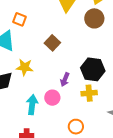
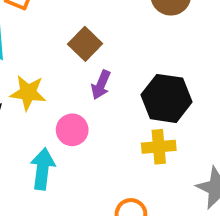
purple arrow: (65, 80) -> (101, 85), moved
pink circle: (52, 98) -> (72, 130), moved

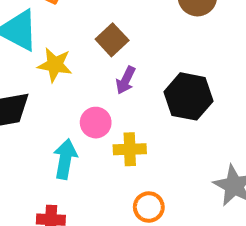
yellow star: (28, 93) -> (55, 65), moved
yellow cross: (159, 147) -> (130, 149), moved

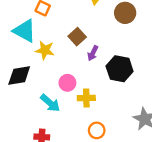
purple arrow: (126, 80) -> (93, 53), moved
cyan arrow: (65, 159) -> (50, 103), turned 120

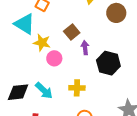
purple arrow: (93, 53) -> (85, 48), turned 144
black diamond: (19, 76) -> (18, 92), moved
pink circle: (67, 83) -> (54, 58), moved

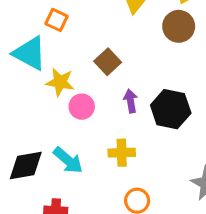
purple arrow: (85, 48) -> (131, 101), moved

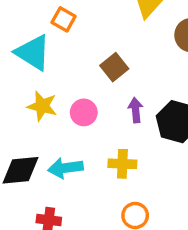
yellow star: (60, 82) -> (42, 106), moved
cyan arrow: (68, 160) -> (65, 168), turned 128

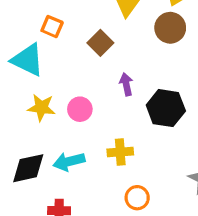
brown square: (114, 67) -> (100, 43), moved
purple arrow: (136, 110) -> (126, 84), moved

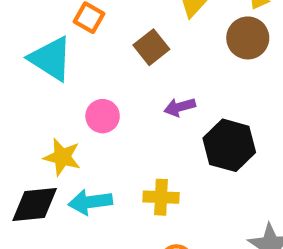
purple arrow: (126, 84) -> (180, 107), turned -100
yellow star: (41, 108) -> (62, 157), moved
pink circle: (80, 109) -> (103, 116), moved

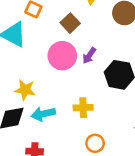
purple arrow: (180, 107) -> (89, 56), turned -35
pink circle: (103, 116) -> (62, 56), moved, size x1.5

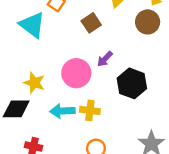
pink circle: (62, 56) -> (76, 73), moved
cyan arrow: (43, 114) -> (62, 111), moved

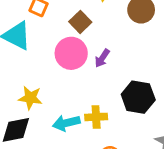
pink circle: (76, 73) -> (71, 53), moved
black hexagon: (132, 83) -> (138, 97), moved

